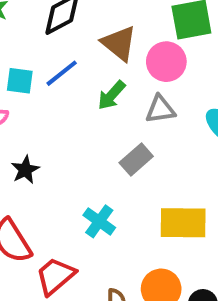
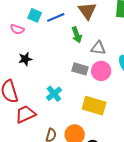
pink circle: (166, 62) -> (101, 71), moved
green arrow: (111, 95) -> (77, 35), turned -77
gray rectangle: (136, 159) -> (80, 69), turned 42

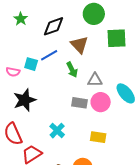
cyan square: (35, 15) -> (31, 64), moved
black star: (25, 59) -> (25, 100), size x1.6
yellow rectangle: (94, 106) -> (98, 137), size x0.7

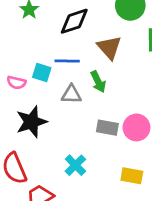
blue line: (49, 55) -> (67, 61), turned 30
gray triangle: (95, 80) -> (71, 94), moved

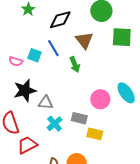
blue line: (67, 61) -> (53, 48), turned 54
gray triangle: (71, 94) -> (46, 103), moved
gray rectangle: (107, 128) -> (79, 118), moved

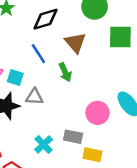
cyan square: (35, 55) -> (15, 77), moved
gray triangle: (46, 103) -> (35, 97), moved

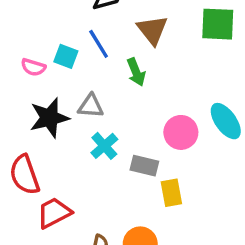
cyan square: (15, 77) -> (66, 56), moved
cyan cross: (44, 144) -> (104, 146), moved
yellow rectangle: (92, 155) -> (171, 193), turned 66

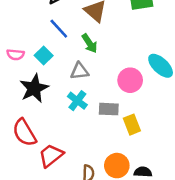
cyan square: (66, 56) -> (44, 56), moved, turned 36
gray triangle: (91, 106) -> (80, 71), moved

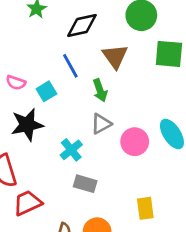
gray triangle: (80, 71) -> (101, 124), moved, turned -36
gray rectangle: (109, 109) -> (85, 184), moved
yellow rectangle: (132, 125) -> (145, 208), moved

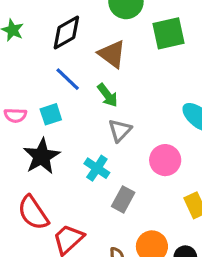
cyan square: (46, 91) -> (51, 114), turned 30
pink circle: (135, 142) -> (165, 160), moved
gray rectangle: (85, 184) -> (123, 199), turned -60

